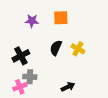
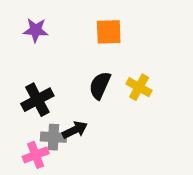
purple star: (32, 21) -> (36, 30), moved
black arrow: (68, 87) -> (75, 130), moved

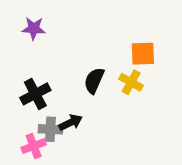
orange square: (109, 32) -> (143, 54), moved

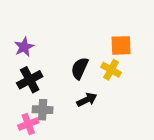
purple star: (34, 28) -> (24, 47), moved, turned -30
black arrow: (71, 123) -> (87, 100), moved

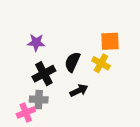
purple star: (24, 47) -> (36, 43), moved, turned 30
black cross: (30, 80) -> (44, 74), moved

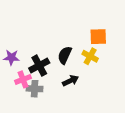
purple star: (36, 43) -> (11, 57), moved
pink cross: (26, 112) -> (23, 79), moved

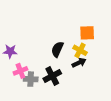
black cross: (39, 66) -> (52, 76), moved
black arrow: (70, 81) -> (79, 63), moved

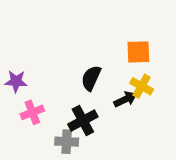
yellow cross: (80, 50) -> (142, 86), moved
gray cross: (31, 79) -> (67, 142), moved

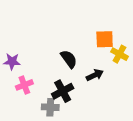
black semicircle: (91, 78) -> (69, 59), turned 120
yellow cross: (142, 86) -> (119, 54), moved

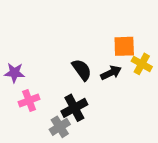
black arrow: (95, 75) -> (111, 73), moved
gray cross: (50, 107) -> (60, 127), turned -35

